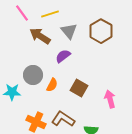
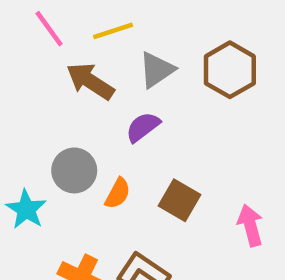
gray triangle: (69, 31) -> (157, 70), turned 36
cyan star: (12, 92) -> (26, 209), turned 30

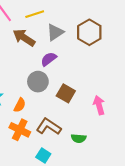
gray circle: (74, 170) -> (38, 82), moved
orange semicircle: (118, 193) -> (20, 105), moved

